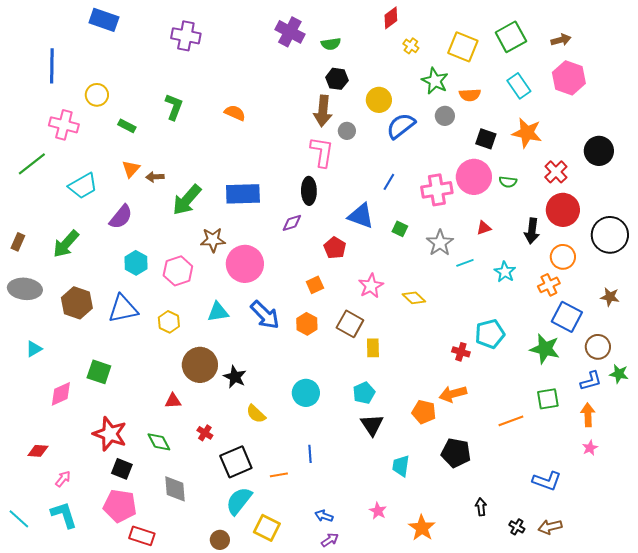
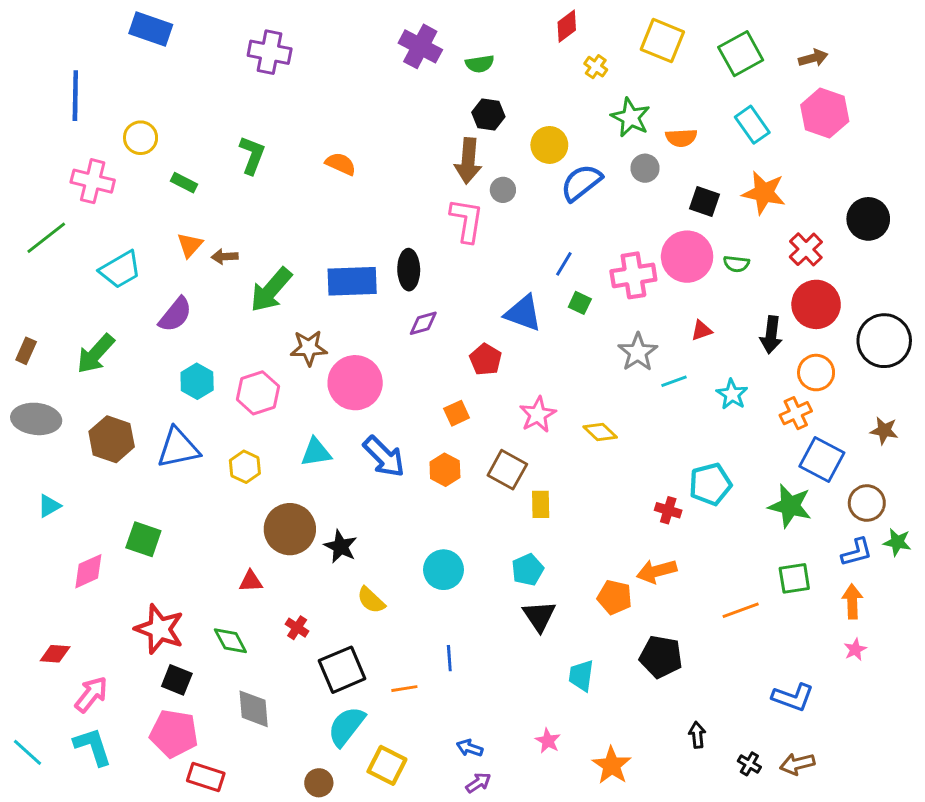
yellow square: (463, 47) -> (662, 41), moved
black ellipse: (309, 191) -> (409, 270), moved
green square: (400, 229) -> (580, 303), moved
pink arrow: (63, 479) -> (91, 694), size x1.5

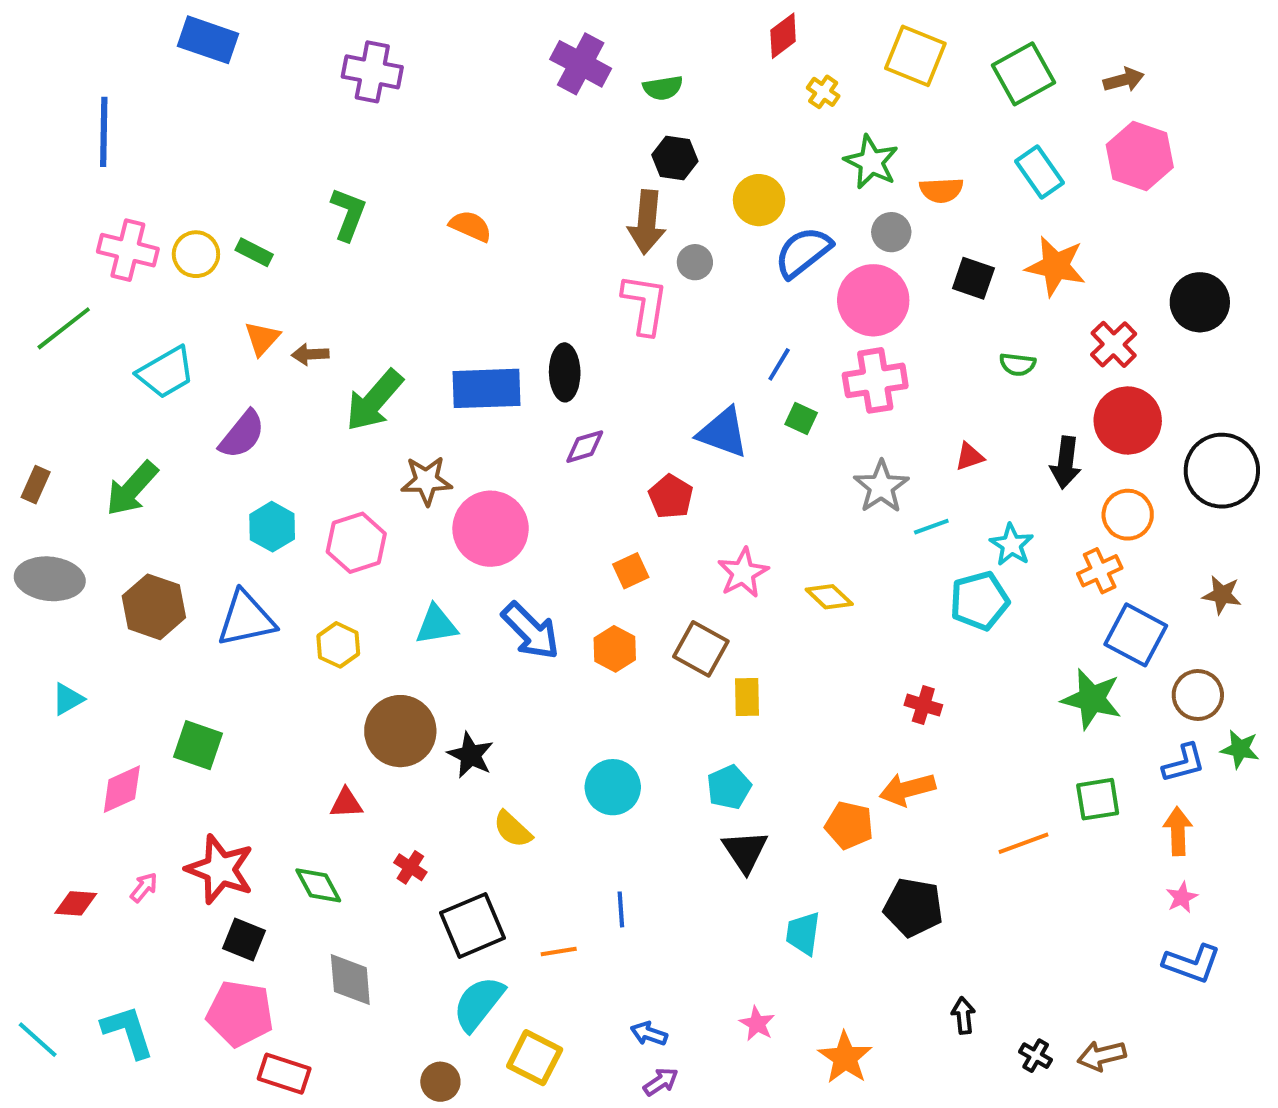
yellow circle: (141, 138) -> (196, 254), moved
pink circle: (687, 257) -> (873, 300), moved
cyan pentagon: (710, 484) -> (979, 601), moved
pink arrow: (91, 694) -> (144, 887), moved, size x0.6
blue L-shape: (793, 697) -> (1192, 963), moved

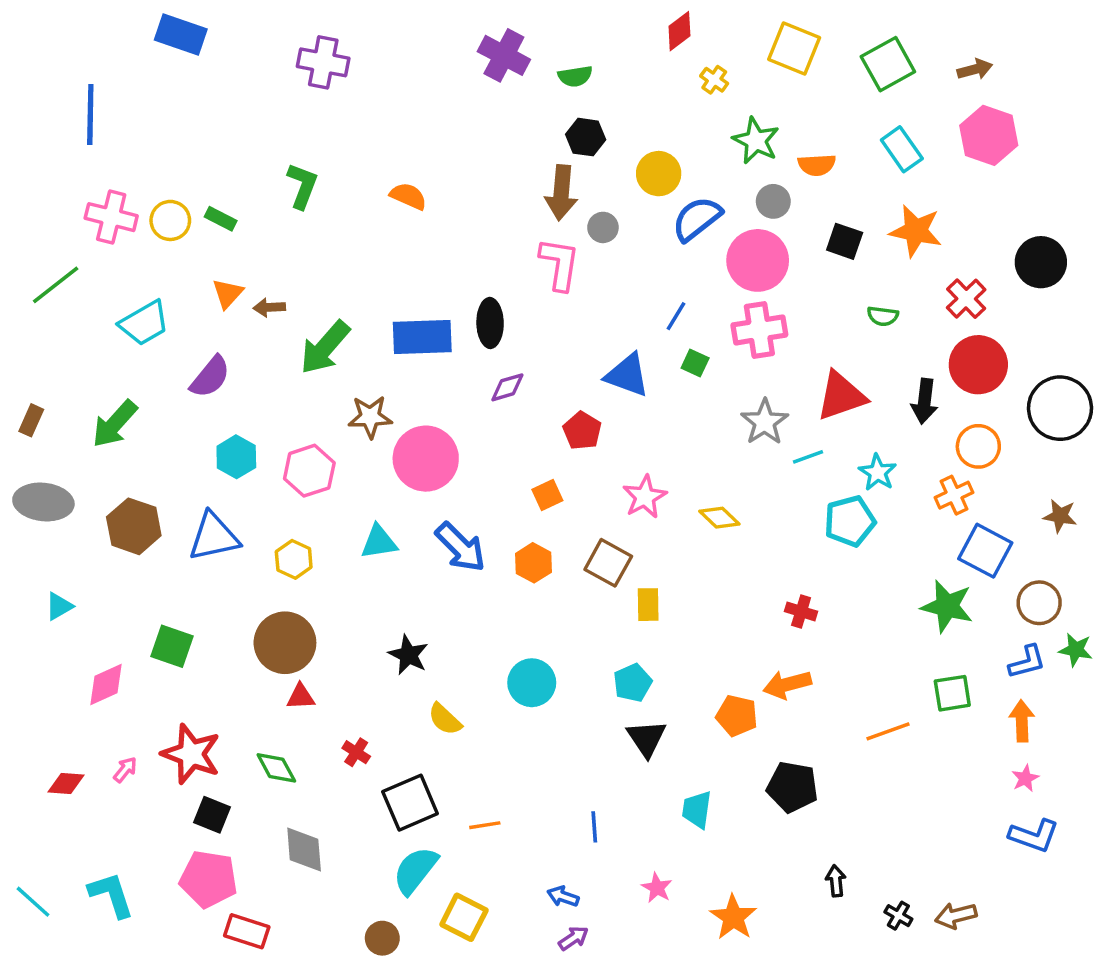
red triangle: (969, 457) -> (841, 396), size x2.0
brown circle: (400, 731) -> (285, 643), moved
blue line: (621, 909) -> (594, 827), moved

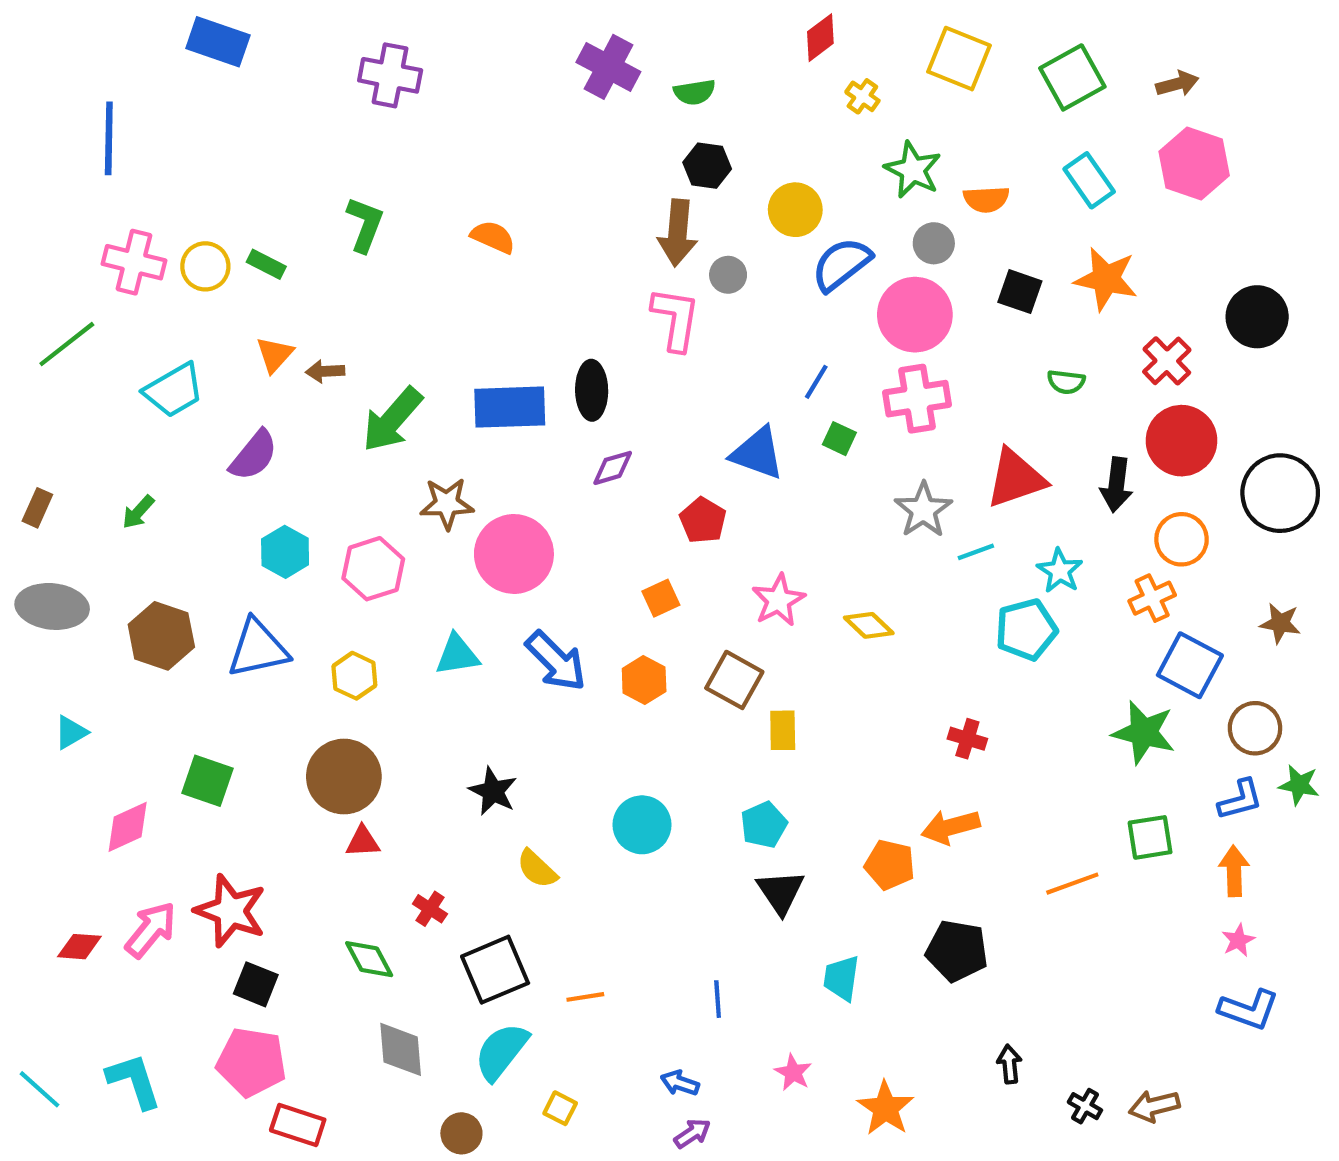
green arrow: (115, 424) -> (138, 512), size x0.6
green diamond: (276, 768) -> (369, 959), moved
pink arrow: (125, 770) -> (151, 930), size x1.8
gray diamond: (304, 850) -> (401, 1049), moved
yellow square: (464, 917) -> (560, 1108), size x0.6

